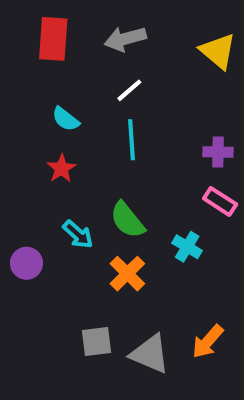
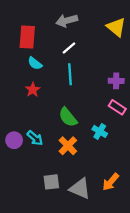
red rectangle: (53, 39) -> (27, 37), moved
cyan arrow: (78, 234) -> (35, 138), moved

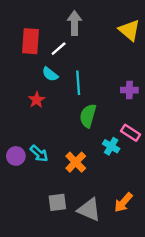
gray arrow: (67, 21) -> (74, 23), turned 105
white line: (69, 48) -> (59, 49), moved
cyan semicircle: (35, 63) -> (50, 74), moved
pink rectangle: (117, 107) -> (131, 133), moved
green semicircle: (68, 117) -> (88, 116), moved, turned 55

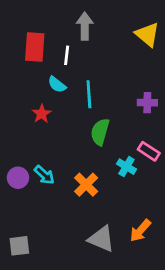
white line: (59, 49) -> (67, 55), turned -42
gray square: (57, 202) -> (19, 246), moved

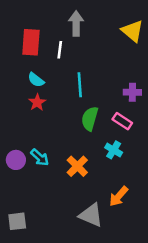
cyan semicircle: (57, 85) -> (36, 80), moved
pink rectangle: (149, 151) -> (122, 121), moved
orange arrow: (140, 231) -> (119, 196), moved

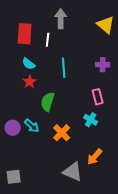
purple cross: (132, 92) -> (103, 65), moved
green semicircle: (90, 119) -> (48, 102), moved
pink rectangle: (122, 121) -> (98, 97), turned 42

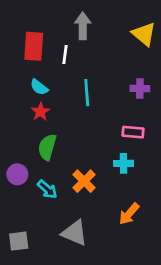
pink rectangle: (98, 97) -> (133, 132), turned -70
green semicircle: (48, 102) -> (47, 147), moved
cyan cross: (91, 120) -> (124, 163), turned -32
cyan arrow: (32, 126) -> (47, 189), moved
gray triangle: (73, 172) -> (75, 233), moved

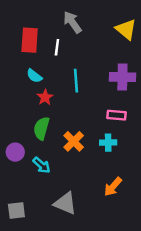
gray arrow: (83, 26) -> (72, 22), turned -35
purple cross: (140, 89) -> (122, 77), size x1.5
red star: (40, 112) -> (45, 97), moved
orange cross: (84, 181) -> (74, 141), moved

